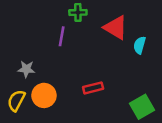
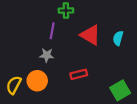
red triangle: (116, 28) -> (90, 35), moved
gray star: (26, 69) -> (47, 55), moved

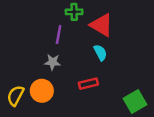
red triangle: (90, 35) -> (102, 25), moved
cyan semicircle: (118, 38) -> (100, 53), moved, turned 136

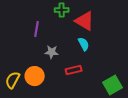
purple line: (59, 35) -> (37, 29), moved
gray star: (53, 62) -> (52, 52), moved

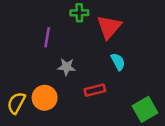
red triangle: (85, 21) -> (109, 27), turned 40
cyan semicircle: (84, 44) -> (118, 62), moved

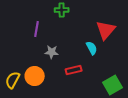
red triangle: (109, 27) -> (106, 30), moved

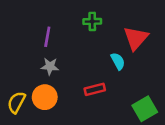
green cross: (62, 10) -> (92, 21), moved
gray star: (52, 52) -> (50, 66), moved

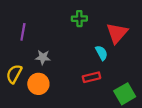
purple line: (47, 37) -> (23, 32), moved
red rectangle: (95, 89) -> (92, 77), moved
yellow semicircle: (16, 102) -> (14, 74), moved

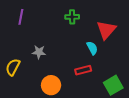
purple line: (23, 32) -> (21, 17), moved
orange circle: (38, 84) -> (51, 85), moved

